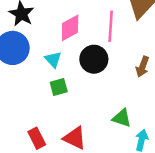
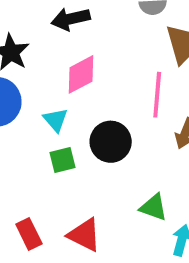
pink line: (111, 26) -> (157, 95), moved
black circle: (94, 59) -> (111, 142), moved

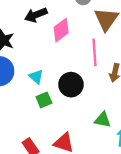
pink diamond: (81, 74) -> (61, 30), moved

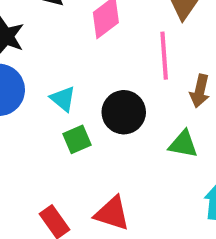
green triangle: (103, 120) -> (183, 144), moved

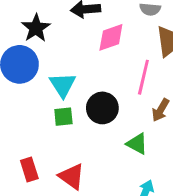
cyan triangle: (63, 99) -> (63, 85), size x1.4

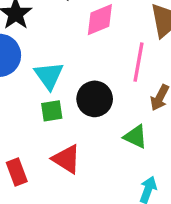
red triangle: (72, 176) -> (66, 159), moved

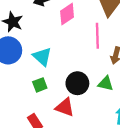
black circle: (95, 99) -> (77, 83), moved
green square: (52, 111) -> (40, 85), moved

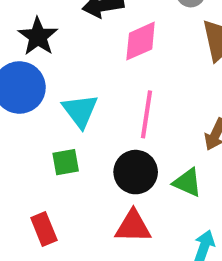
pink line: (97, 36) -> (147, 114), moved
red triangle: (65, 107) -> (133, 226), moved, turned -30

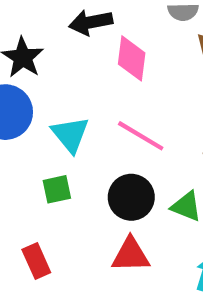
pink diamond: (141, 41) -> (132, 58), turned -57
pink line: (147, 114) -> (141, 136), turned -66

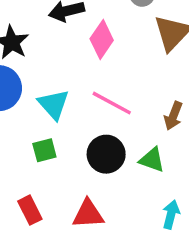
pink diamond: (132, 58) -> (102, 39), turned 30
red triangle: (131, 255) -> (88, 214), moved

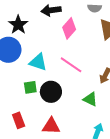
cyan triangle: (54, 104) -> (38, 62), turned -36
black circle: (106, 154) -> (51, 92), moved

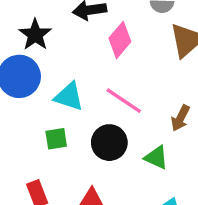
black circle: (51, 92) -> (109, 143), moved

